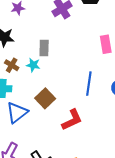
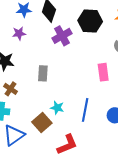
cyan star: (33, 65) -> (57, 108), moved

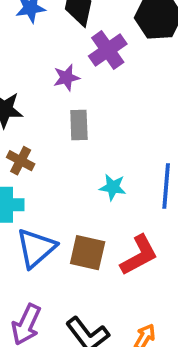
purple star: (19, 33) -> (66, 78), moved
brown square: (42, 122) -> (88, 253), moved, turned -30

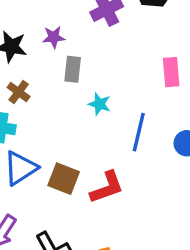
purple star: (66, 78) -> (54, 37), moved
cyan star: (113, 187) -> (99, 104), moved

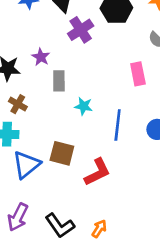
purple star: (54, 37) -> (41, 57), turned -30
brown square: (64, 179) -> (62, 153), moved

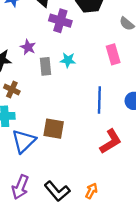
purple cross: (81, 30) -> (60, 21), turned -35
cyan star: (84, 106) -> (68, 60), moved
red L-shape: (97, 172) -> (111, 141), moved

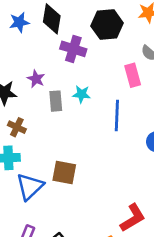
pink rectangle: (113, 54) -> (133, 75), moved
blue line: (99, 100) -> (117, 115), moved
red L-shape: (111, 141) -> (133, 218), moved

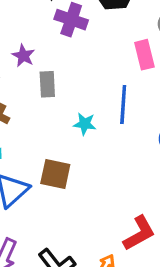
cyan star: (81, 94) -> (85, 124), moved

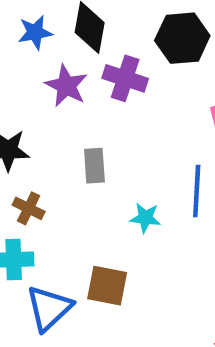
purple star: (23, 56) -> (66, 86), moved, size x1.4

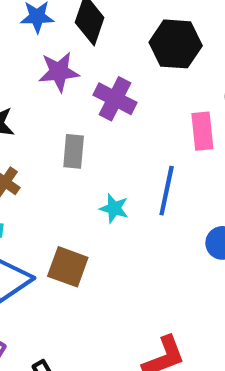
purple cross: (125, 78) -> (115, 99), moved
purple star: (66, 86) -> (59, 72), turned 30

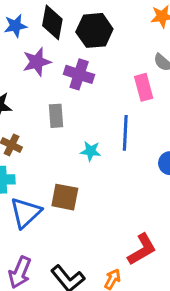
black hexagon: (176, 44) -> (94, 30), moved

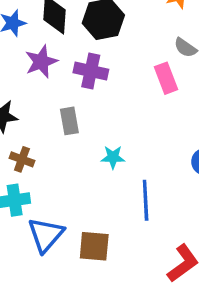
blue line: (125, 133) -> (146, 200), moved
brown square: (65, 197) -> (94, 246), moved

